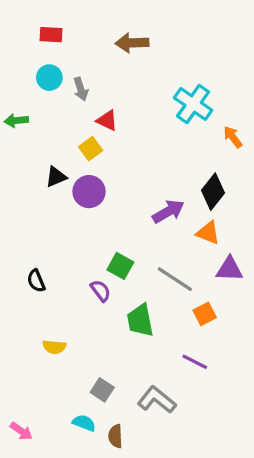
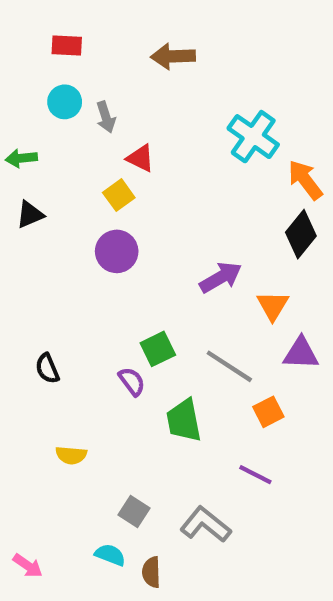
orange arrow: (233, 137) -> (305, 180), size x1.4
black triangle: (56, 177) -> (30, 215), moved
black diamond: (213, 192) -> (301, 234), moved
orange triangle: (208, 233) -> (273, 306), turned 40
green square: (120, 266) -> (158, 349), turned 35

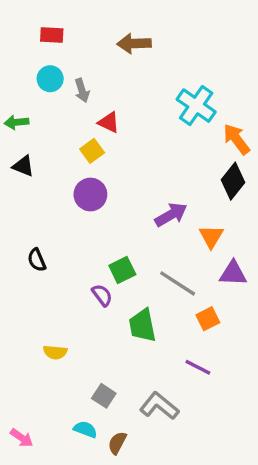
black triangle: (30, 215) -> (23, 166), turned 45
black semicircle: (47, 368) -> (37, 260), moved
brown semicircle: (151, 572) -> (117, 443), turned 30

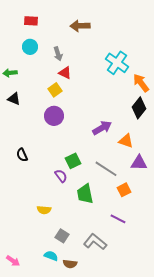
gray arrow: (82, 90) -> (58, 54), moved
orange triangle: (211, 236) -> (126, 141), turned -42
yellow semicircle: (55, 352) -> (44, 210), moved
brown semicircle: (117, 443) -> (70, 264), turned -112

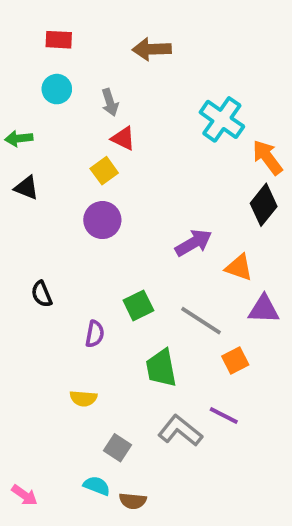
purple semicircle: (61, 176) -> (95, 334), moved, turned 48
gray L-shape: (95, 242) -> (180, 431), moved

